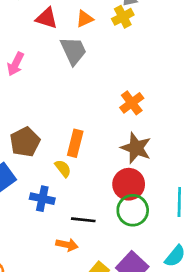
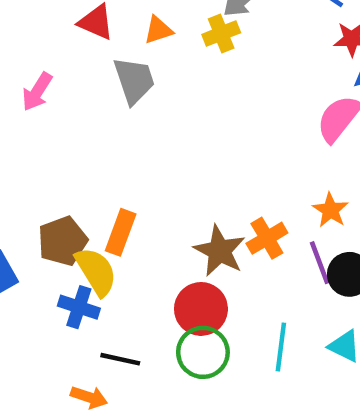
orange cross: (132, 103) -> (267, 238), moved
brown pentagon: (25, 142) -> (63, 241), moved
yellow semicircle: (63, 168) -> (96, 271), size x1.6
blue cross: (42, 199) -> (79, 307), moved

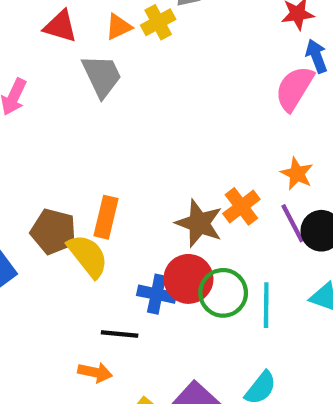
yellow cross: (221, 34) -> (158, 22), moved
brown pentagon: (63, 241) -> (54, 231), turned -30
blue cross: (79, 307) -> (157, 294), moved
green circle: (203, 352) -> (223, 293), moved

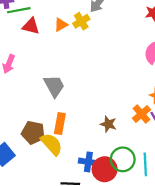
gray trapezoid: (102, 76) -> (54, 86), moved
orange cross: (241, 206) -> (142, 114), moved
brown star: (199, 223) -> (108, 124), size x0.7
red circle: (188, 279) -> (105, 169), moved

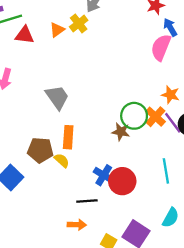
yellow semicircle: (52, 144) -> (62, 160), size x0.6
green circle: (123, 159) -> (134, 116), moved
blue cross: (88, 162) -> (104, 175), turned 30

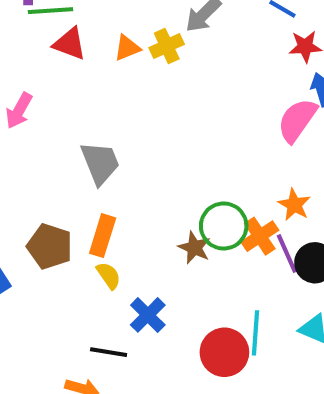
yellow semicircle: (62, 160) -> (109, 276), moved
red circle: (122, 181) -> (224, 352), moved

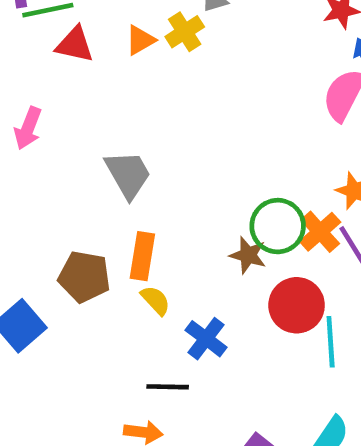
red circle: (224, 352) -> (297, 305), moved

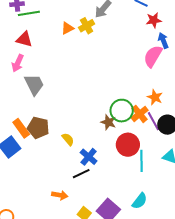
red triangle: (75, 45) -> (24, 39), moved
gray trapezoid: (128, 174) -> (34, 85), moved
orange rectangle: (142, 256) -> (21, 128), moved, turned -48
black line: (168, 387) -> (81, 174), moved, turned -30

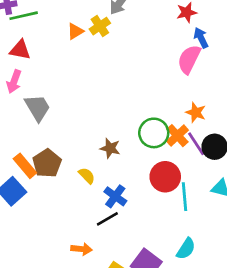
brown star: (108, 122) -> (110, 148), moved
brown pentagon: (38, 128) -> (47, 163), turned 30

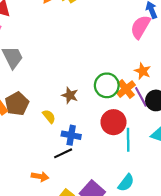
blue cross: (115, 196) -> (71, 135), turned -30

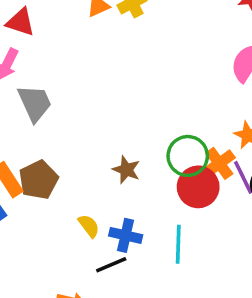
yellow semicircle: (49, 116) -> (89, 226), moved
red circle: (113, 122) -> (198, 187), moved
cyan line: (128, 140) -> (178, 244), moved

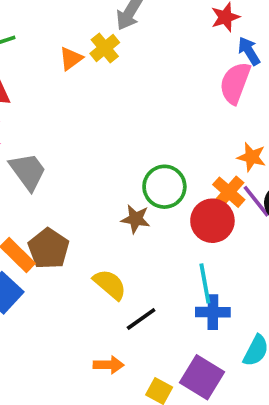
green circle: (188, 156) -> (164, 187), moved
yellow semicircle: (89, 226) -> (110, 284), size x1.4
blue cross: (126, 235) -> (213, 312), moved

